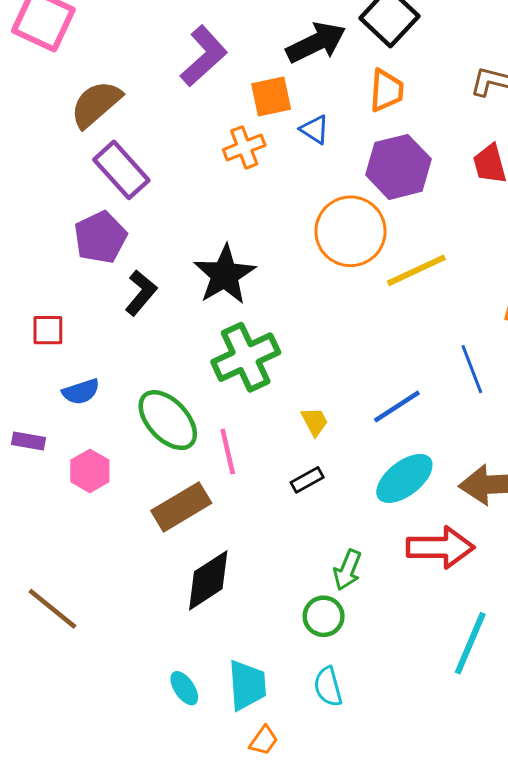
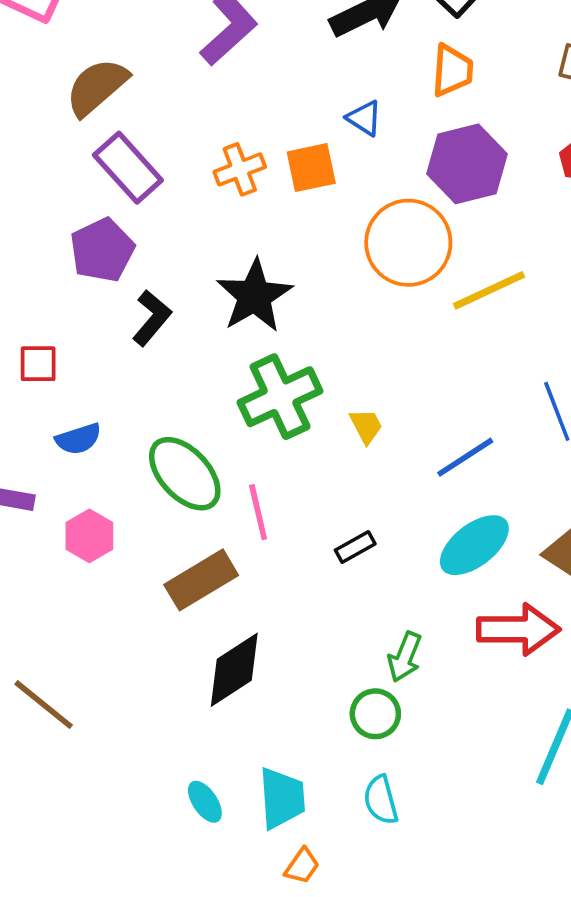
orange square: (271, 97) -> (311, 168), moved
orange cross: (244, 147) -> (240, 169), moved
yellow trapezoid: (315, 422) -> (366, 426), moved

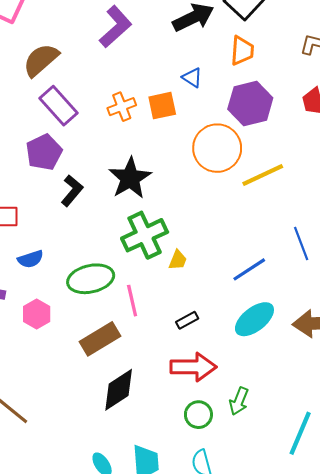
yellow trapezoid: (366, 426) -> (178, 260), moved, turned 50
green ellipse: (185, 474) -> (91, 279), turned -60
red arrow: (518, 629) -> (193, 367), moved
green arrow: (405, 657) -> (239, 401), moved

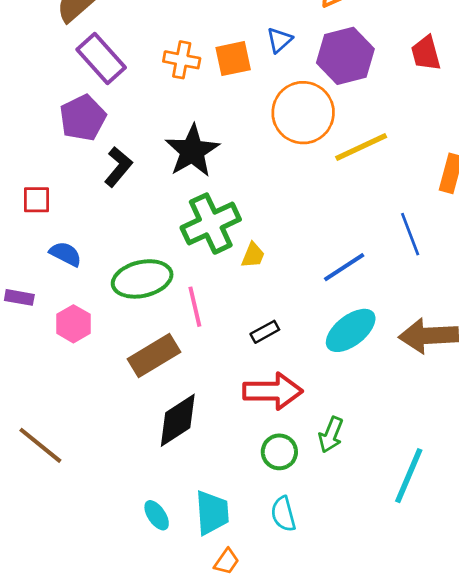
blue triangle: (192, 78) -> (279, 40), moved, turned 45
orange cross: (122, 107) -> (182, 60), turned 32
blue semicircle: (30, 259) -> (66, 254), turned -135

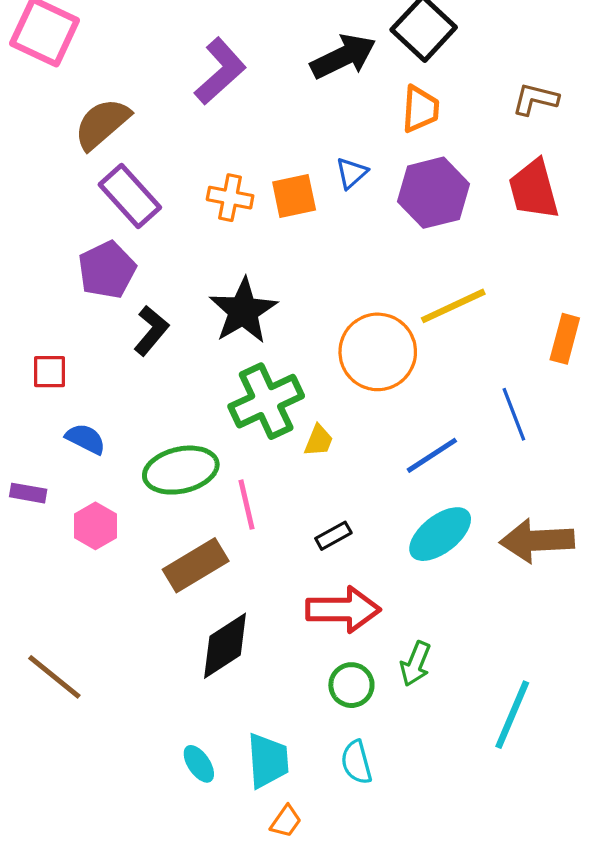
red trapezoid: (426, 53) -> (534, 189), size x1.4
orange circle: (303, 113) -> (378, 352), moved

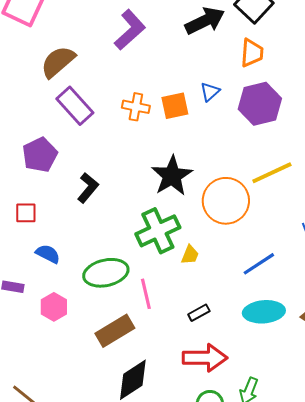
purple pentagon: (107, 270) -> (40, 155), moved
black star: (243, 311) -> (172, 176), moved
cyan ellipse: (440, 534) -> (264, 312), turned 33

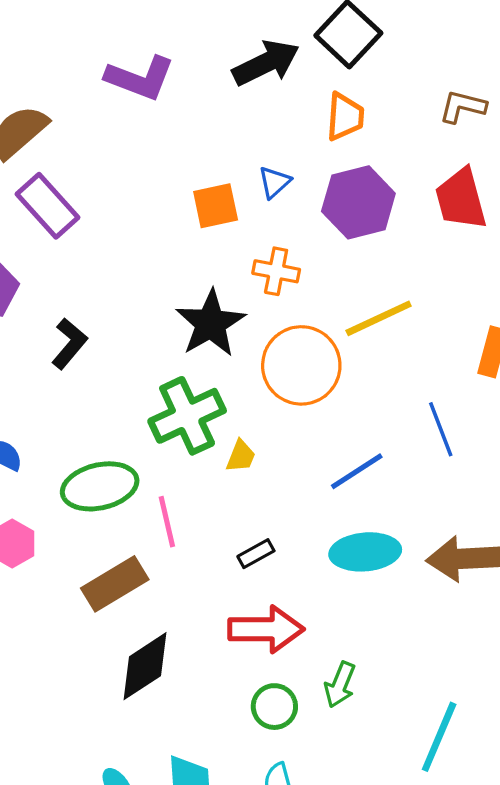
purple L-shape: (130, 30) -> (140, 78), turned 63
orange cross: (136, 107) -> (276, 271), moved

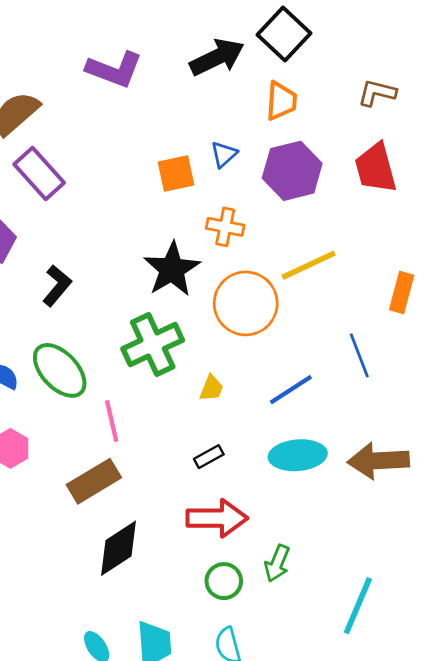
yellow trapezoid: (241, 456) -> (211, 388), moved
green ellipse: (100, 486) -> (60, 370), moved, turned 60
pink line: (167, 522) -> (112, 421), moved

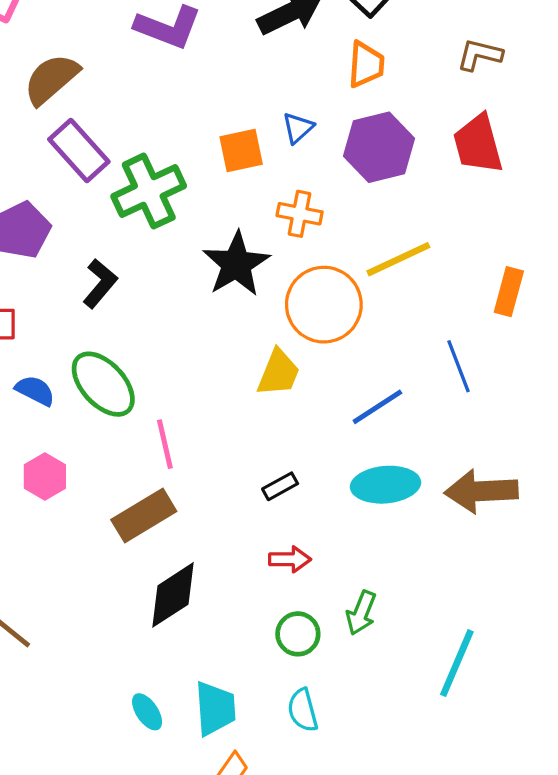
green cross: (153, 344) -> (149, 191), moved
yellow trapezoid: (211, 388) -> (278, 373), moved, size x1.5
red arrow: (217, 518) -> (290, 559), size x0.6

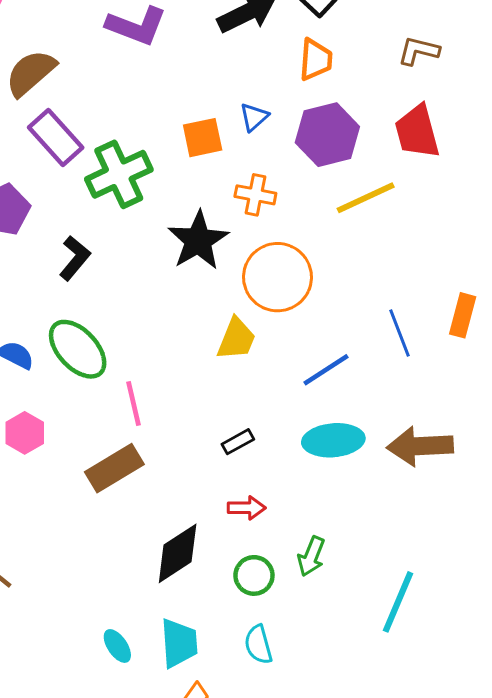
yellow line: (398, 259) -> (366, 198), moved
orange rectangle: (509, 292) -> (463, 315), moved
black diamond: (173, 595) -> (178, 553), moved

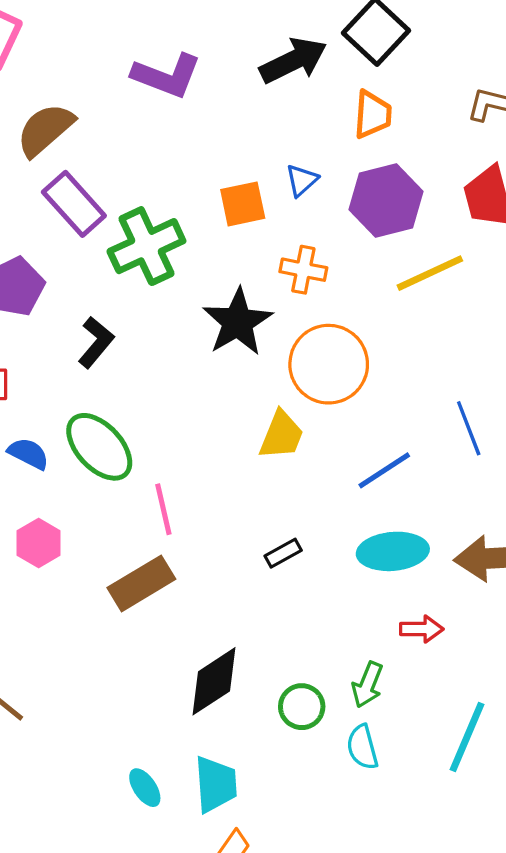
red arrow: (247, 508) -> (421, 629), moved
cyan semicircle: (258, 645) -> (362, 747), moved

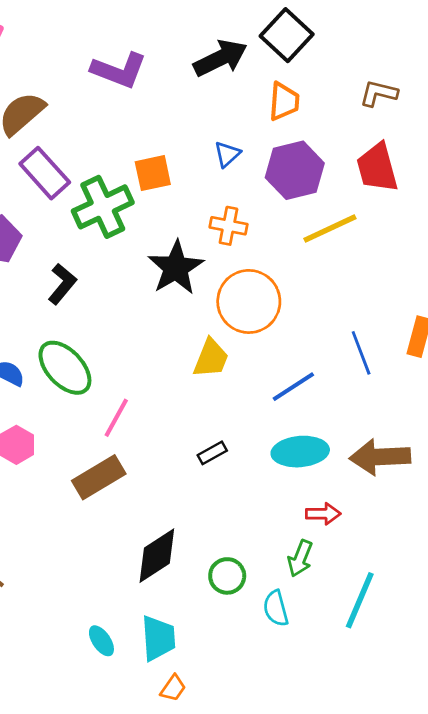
orange square: (243, 204) -> (153, 173), moved
pink line: (163, 509) -> (116, 418), turned 42
green arrow: (367, 685) -> (300, 558), moved

